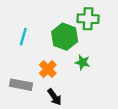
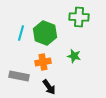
green hexagon: (65, 37) -> (45, 33), moved
orange cross: (48, 69) -> (43, 62), turned 35

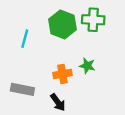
green hexagon: (45, 33) -> (62, 24), moved
orange cross: (43, 62) -> (62, 74), moved

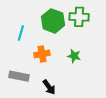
orange cross: (62, 74) -> (42, 54), moved

